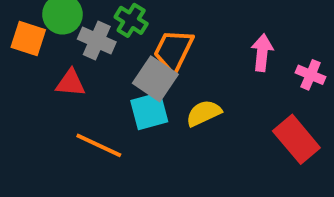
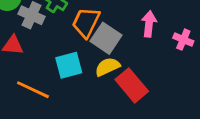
gray square: (155, 79) -> (106, 38), moved
red rectangle: (296, 139) -> (132, 85), moved

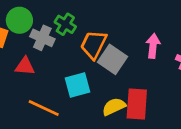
yellow semicircle: (107, 67) -> (114, 107), moved
red rectangle: (132, 85) -> (137, 104), turned 44

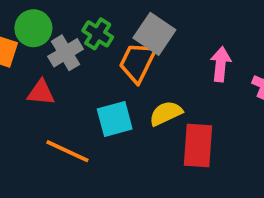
gray cross: (42, 38) -> (66, 53), turned 35
gray square: (113, 59) -> (154, 34), moved
yellow semicircle: (114, 107) -> (166, 113), moved

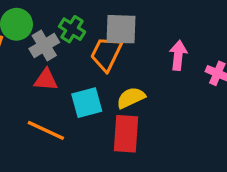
gray square: (154, 34) -> (121, 29), turned -32
red triangle: (41, 93) -> (46, 80), moved
red rectangle: (198, 145) -> (126, 134), moved

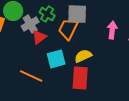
red triangle: (46, 80) -> (39, 37), moved, turned -42

